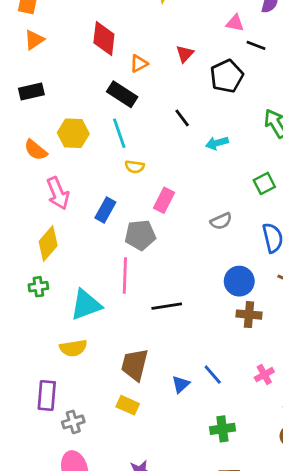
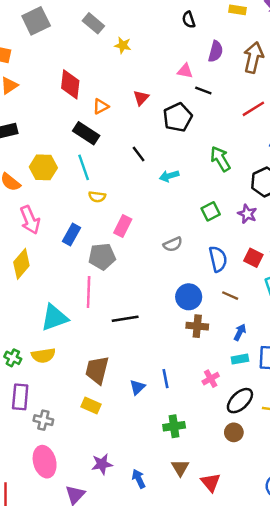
green cross: (38, 287) -> (13, 358), moved, turned 35
blue line: (213, 375) -> (165, 379), turned 30
gray cross: (73, 422) -> (43, 420), turned 30

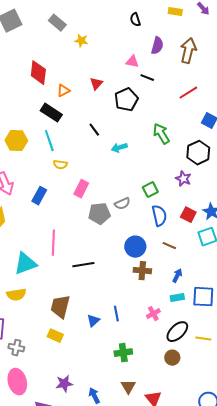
green square: (211, 211) -> (150, 190), moved
gray pentagon: (102, 257) -> (99, 214), moved

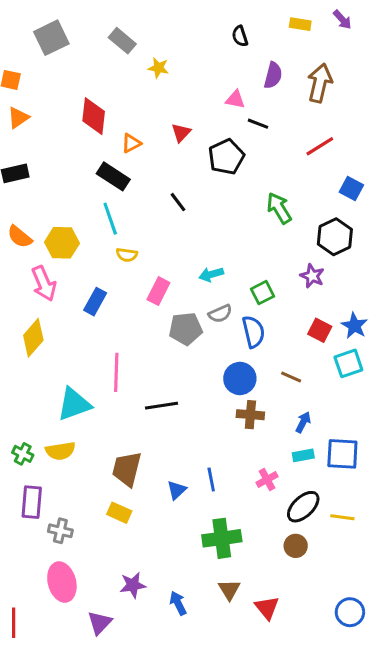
yellow hexagon: (16, 141) -> (62, 243), moved
cyan arrow: (119, 148) -> (211, 274), moved
blue semicircle: (159, 216) -> (253, 332), moved
green cross: (123, 353) -> (222, 538), size x1.4

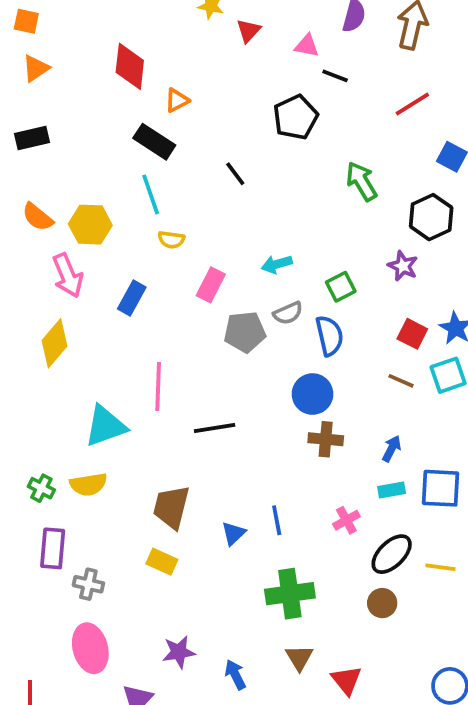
red triangle: (181, 133) -> (248, 31), moved
brown line: (291, 377) -> (401, 381), moved

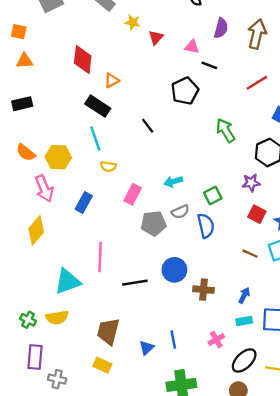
orange triangle: (36, 68) -> (25, 61), turned 30
purple star: (403, 266) -> (251, 183), turned -30
red square: (412, 334) -> (257, 214), moved
blue circle: (312, 394) -> (174, 270), moved

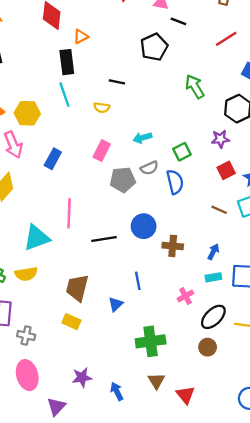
black rectangle: (98, 106) -> (67, 62), turned 50
black line: (148, 126) -> (117, 82), turned -42
yellow semicircle: (108, 166) -> (102, 107), moved
red square: (257, 214) -> (226, 170), turned 36
blue line: (173, 340) -> (138, 281), moved

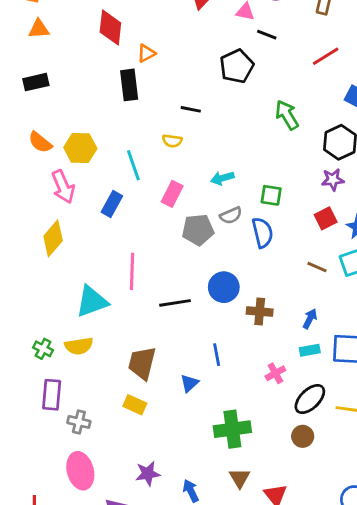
cyan line: (64, 95) -> (133, 165), moved
purple star: (220, 139) -> (333, 180), moved
green square: (182, 152) -> (271, 195), turned 36

